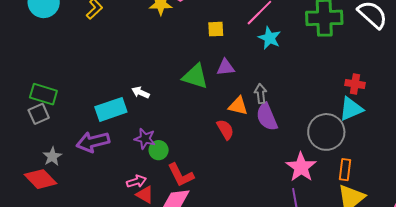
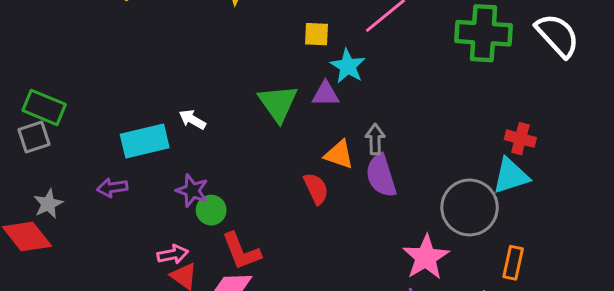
cyan star: (270, 38) -> (348, 66), moved
green triangle: (195, 76) -> (278, 103), turned 32
purple arrow: (93, 142) -> (112, 188), size x0.6
orange rectangle: (345, 170) -> (513, 263), moved

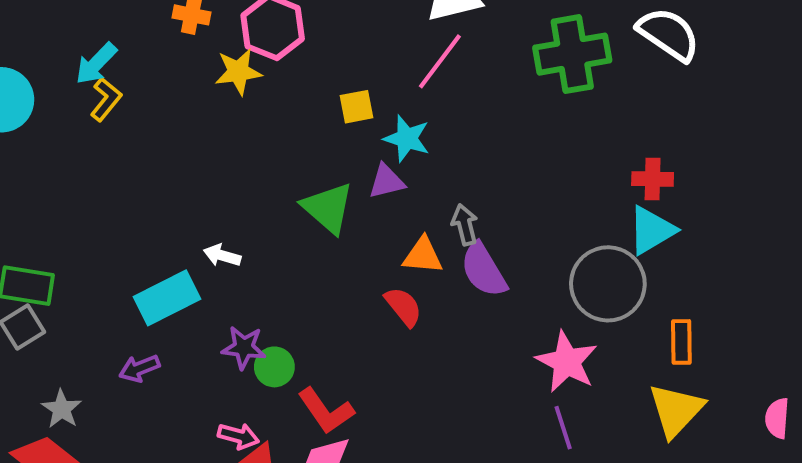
pink arrow: (173, 254) -> (238, 436), turned 40

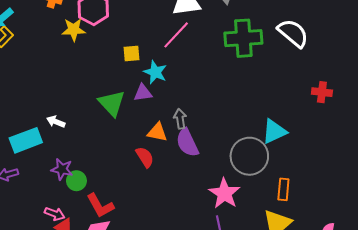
red cross: (653, 179) -> (322, 92), moved

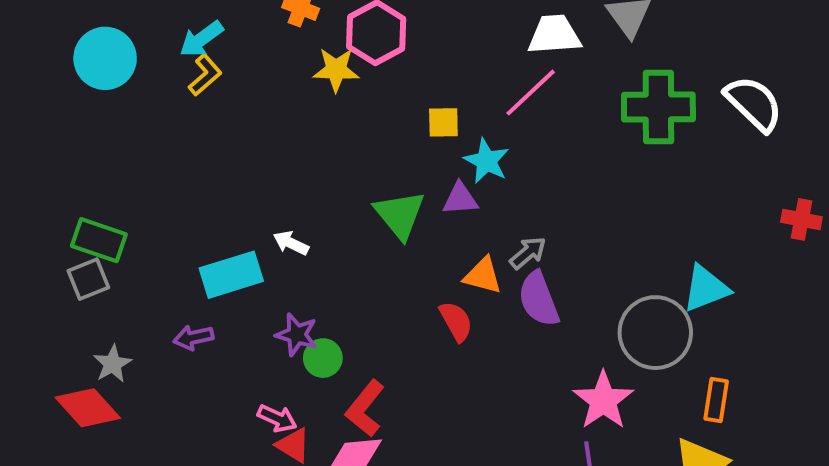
gray arrow: (180, 119) -> (528, 253), turned 54
red L-shape: (100, 206) -> (365, 408), turned 64

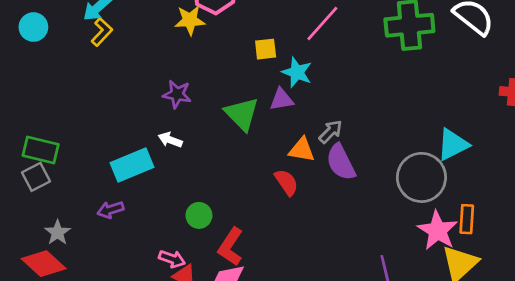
cyan circle: (105, 58) -> (33, 27), size x0.7
purple star: (297, 335) -> (177, 94), moved
pink star: (603, 400) -> (438, 231), moved

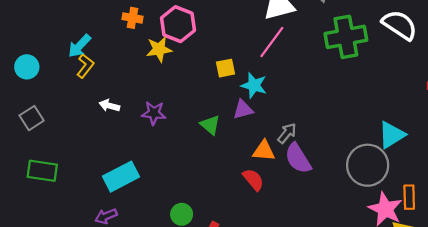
green triangle: (242, 114) -> (210, 125), size x0.7
white arrow: (170, 140) -> (109, 106), moved
gray square: (36, 177) -> (32, 118), moved

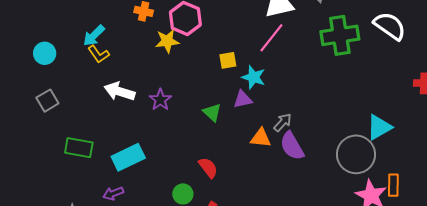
yellow L-shape: (85, 66) -> (99, 54), turned 105
white arrow: (109, 106) -> (120, 91), size x1.6
purple star: (154, 113) -> (160, 100), turned 30
green rectangle: (42, 171) -> (79, 148), moved
red semicircle: (253, 180) -> (208, 168), moved

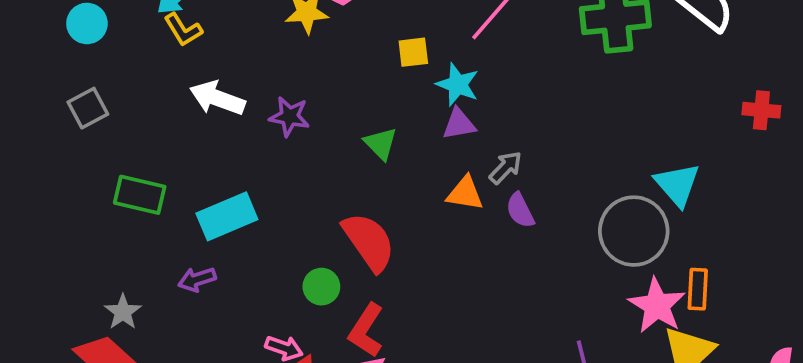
purple triangle: (243, 99) -> (459, 124), moved
purple star: (160, 100) -> (289, 116), turned -30
cyan triangle: (379, 127) -> (677, 184), turned -44
purple semicircle: (292, 146) -> (520, 210), size x0.7
red semicircle: (208, 168) -> (369, 242), size x1.6

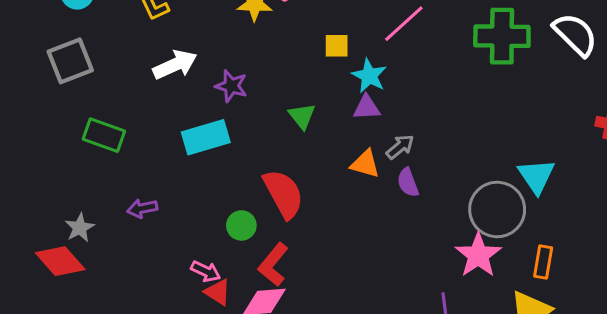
white arrow: (217, 98) -> (175, 65), turned 129
gray square: (88, 108) -> (70, 61), size x1.4
cyan rectangle: (227, 216) -> (206, 137), moved
pink star: (657, 306) -> (478, 255), moved

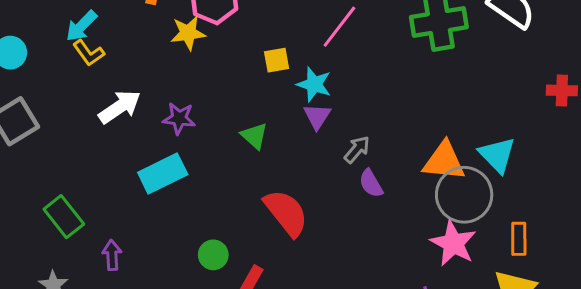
purple triangle: (367, 108) -> (317, 116), turned -44
green rectangle: (104, 135) -> (64, 217), moved, turned 42
orange triangle: (365, 164) -> (444, 161), moved, size x1.4
red semicircle: (284, 194) -> (286, 213), moved
purple arrow: (142, 208) -> (112, 255), turned 108

